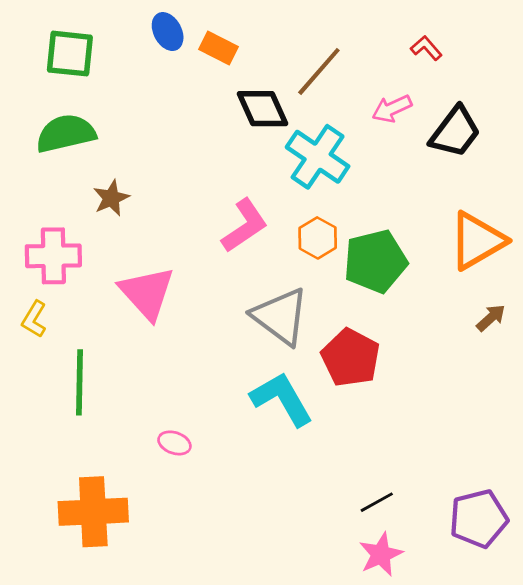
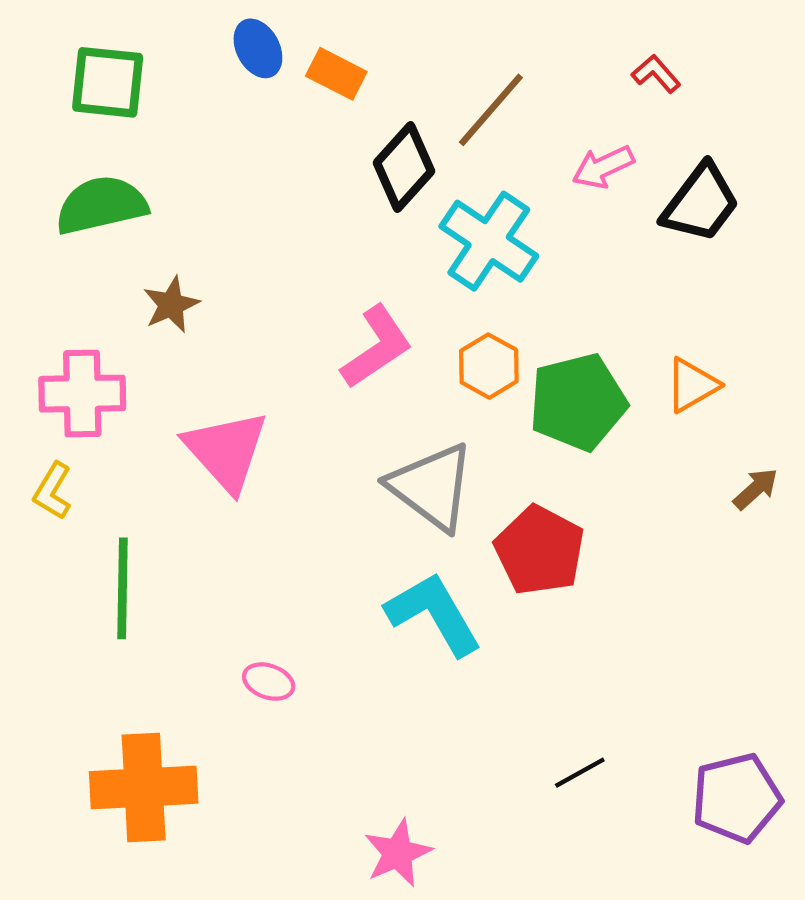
black diamond: (263, 109) -> (404, 167), turned 66
orange triangle: (477, 241) -> (692, 385), moved, size x0.6
pink star: (381, 554) -> (398, 853), moved

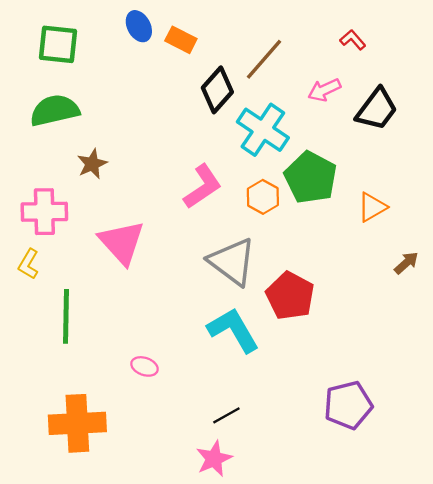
green pentagon: (578, 402) -> (311, 178), moved, turned -30
black line: (580, 773) -> (226, 415), moved
purple pentagon: (737, 798) -> (348, 405), moved

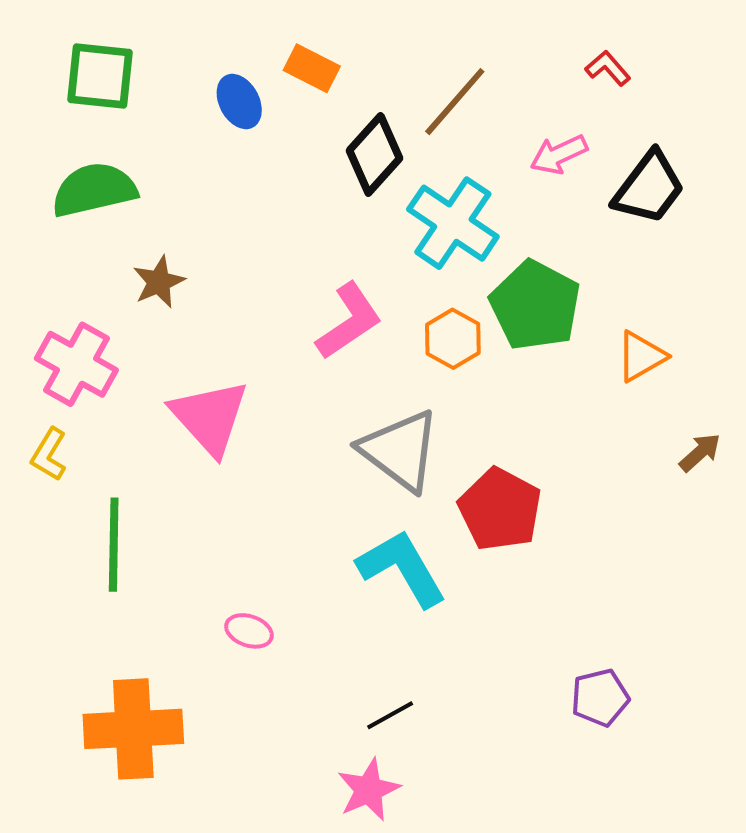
blue ellipse: (139, 26) -> (239, 102), moved
pink cross: (44, 212) -> (76, 364), turned 30
purple pentagon: (348, 405) -> (600, 698), size x0.7

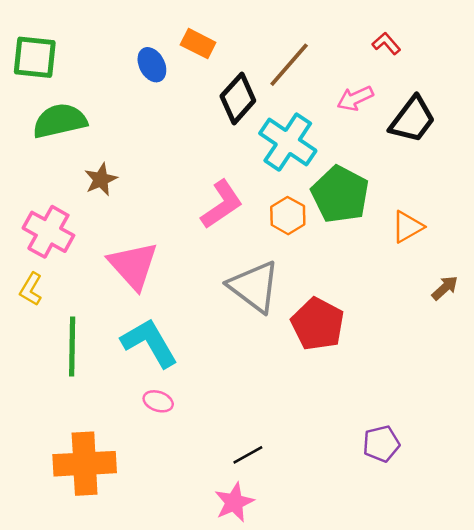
green square: (100, 76) -> (35, 57), moved
cyan L-shape: (402, 568) -> (149, 343), moved

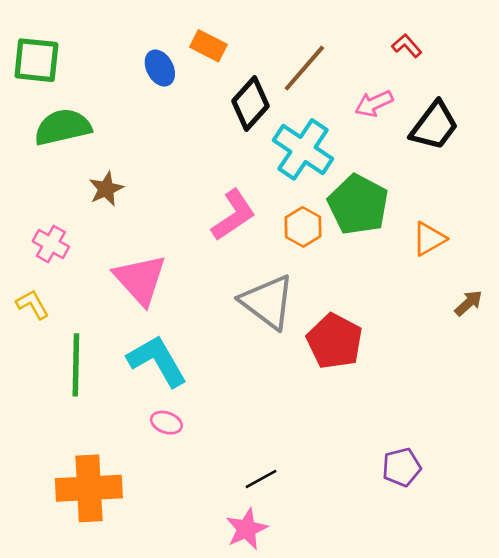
pink cross: (48, 232) -> (51, 244), size x0.7
yellow L-shape: (31, 289) -> (32, 304), turned 120

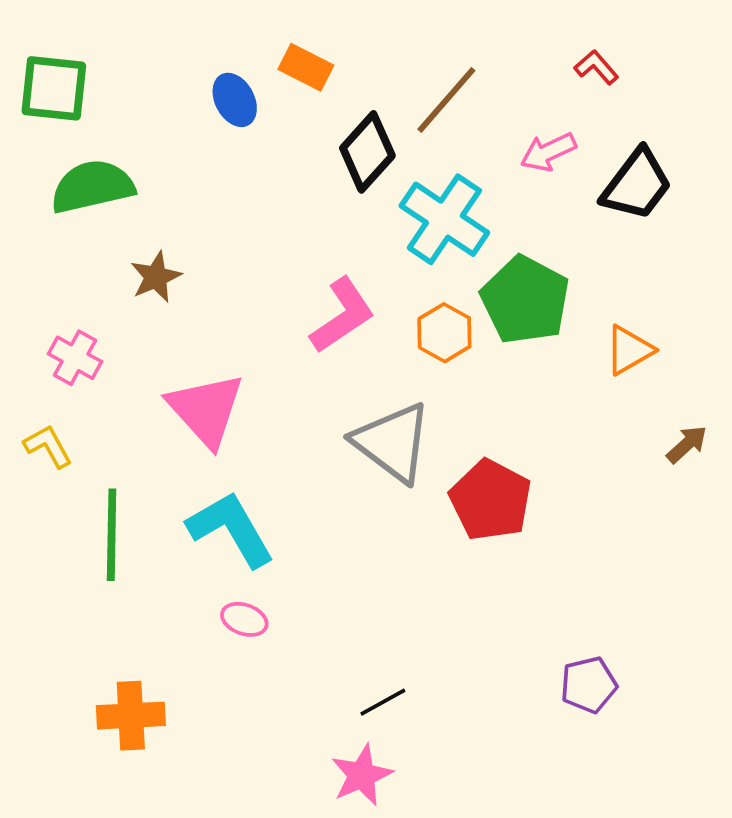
orange cross: (89, 488) -> (131, 716), size x0.7

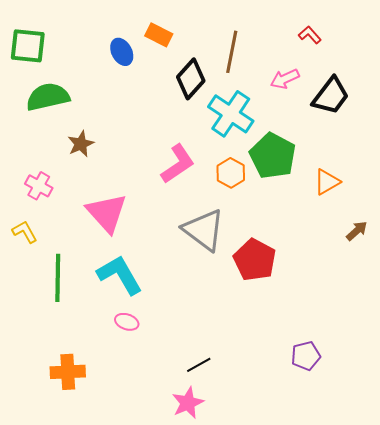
brown line: (446, 100) -> (232, 52), turned -30

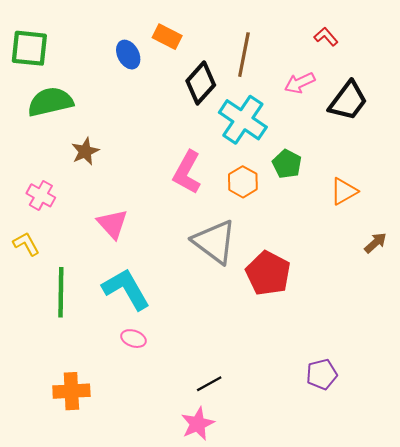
green pentagon: (273, 156) -> (287, 164), size x0.6
pink L-shape: (178, 164) -> (187, 172), turned 153
pink triangle: (107, 213) -> (112, 224), size x0.7

